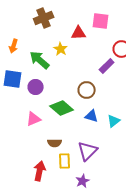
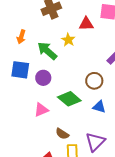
brown semicircle: (55, 143) -> (62, 134), turned 32

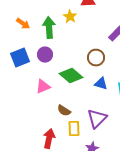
orange arrow: (21, 37) -> (23, 24), moved, turned -72
green arrow: (47, 51) -> (49, 28), turned 45
blue square: (20, 70) -> (20, 58), moved, turned -30

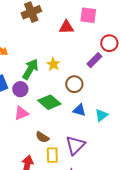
yellow star: (70, 17) -> (53, 64), moved
green arrow: (49, 28) -> (30, 69), moved, turned 35
purple circle: (45, 55) -> (20, 89), moved

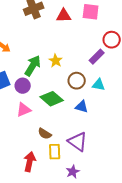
red triangle: (66, 27) -> (64, 16), moved
cyan triangle: (101, 115) -> (99, 85), moved, turned 48
purple triangle: (75, 145) -> (78, 142), turned -40

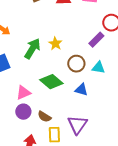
purple circle: (23, 86) -> (23, 112), moved
purple triangle: (78, 142) -> (77, 125), turned 30

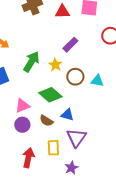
purple rectangle: (96, 40) -> (70, 45), moved
yellow star: (55, 44) -> (55, 65), moved
blue triangle: (81, 90) -> (67, 115), moved
brown semicircle: (44, 117) -> (46, 121), moved

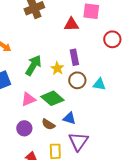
red triangle: (62, 12) -> (71, 24), moved
purple rectangle: (70, 45) -> (74, 57), moved, turned -56
pink triangle: (22, 106) -> (28, 99), moved

